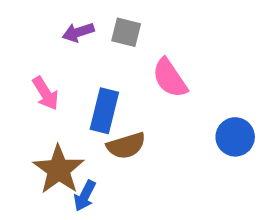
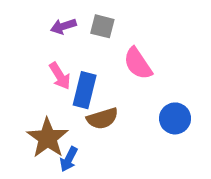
pink arrow: (46, 93) -> (60, 76), moved
blue circle: (235, 137) -> (175, 118), moved

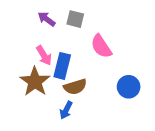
purple arrow: (63, 26) -> (47, 19), turned 54
brown star: (47, 138) -> (35, 82), moved
blue arrow: (69, 159) -> (66, 110), moved

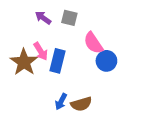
brown star: (35, 82) -> (24, 62), moved
brown semicircle: (75, 87) -> (81, 104), moved
blue circle: (129, 87) -> (106, 61), moved

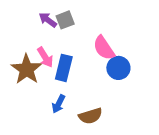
gray square: (69, 18) -> (65, 20), moved, turned -35
blue arrow: (61, 102) -> (58, 104), moved

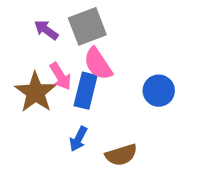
purple arrow: (48, 20) -> (46, 30), moved
gray square: (65, 20) -> (87, 26), size x1.5
pink semicircle: (104, 48) -> (98, 64), moved

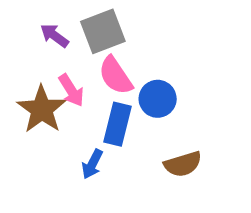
blue rectangle: (86, 91) -> (118, 124), moved
blue circle: (159, 91) -> (158, 99), moved
brown semicircle: (121, 155) -> (183, 164), moved

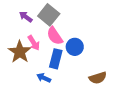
gray square: (103, 31) -> (49, 15), turned -30
blue arrow: (92, 164) -> (44, 78), turned 88
brown semicircle: (183, 164) -> (98, 78), moved

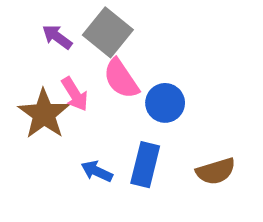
blue rectangle: (56, 59) -> (145, 165), moved

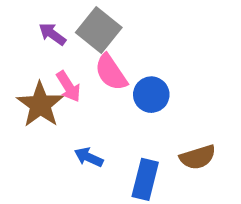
blue rectangle: (145, 165) -> (145, 179), moved

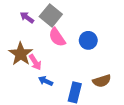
pink arrow: (68, 87) -> (35, 62), moved
blue circle: (151, 95) -> (88, 40), moved

